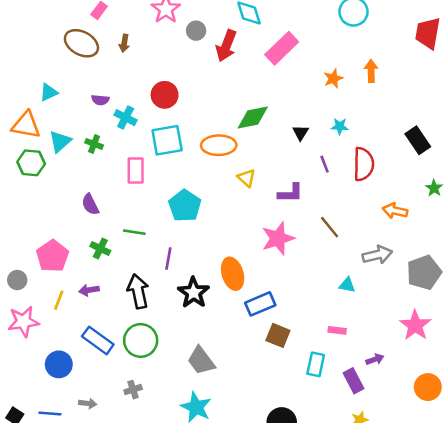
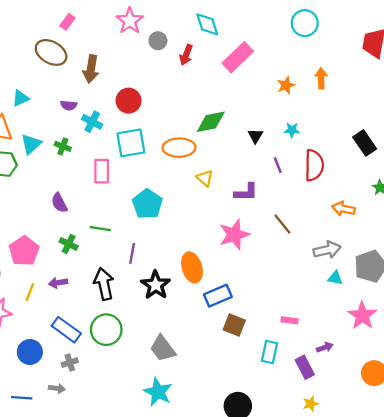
brown arrow: (124, 43) -> (91, 69), moved, size x1.6
red arrow: (226, 46) -> (186, 55), size x0.7
cyan triangle: (347, 285) -> (335, 278), moved
gray cross: (133, 390) -> (70, 363), moved

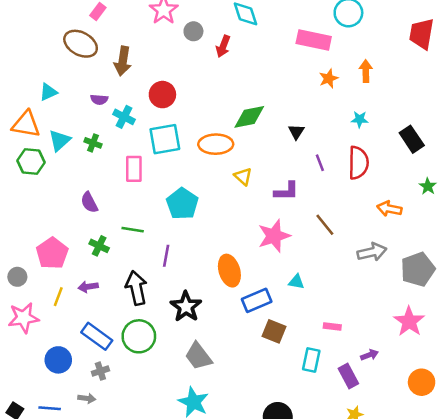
pink rectangle: (238, 57) -> (314, 40), moved, turned 56
cyan star: (292, 130) -> (360, 119), moved
cyan triangle: (335, 278) -> (296, 282), moved
black star: (156, 285) -> (186, 307), moved

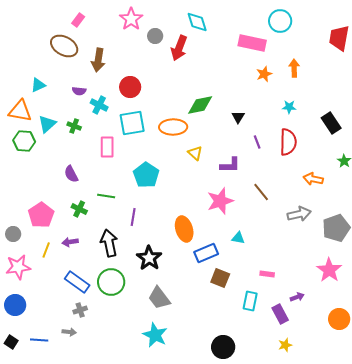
red arrow: (223, 46) -> (179, 48), size x1.4
blue circle: (58, 360) -> (15, 305), moved

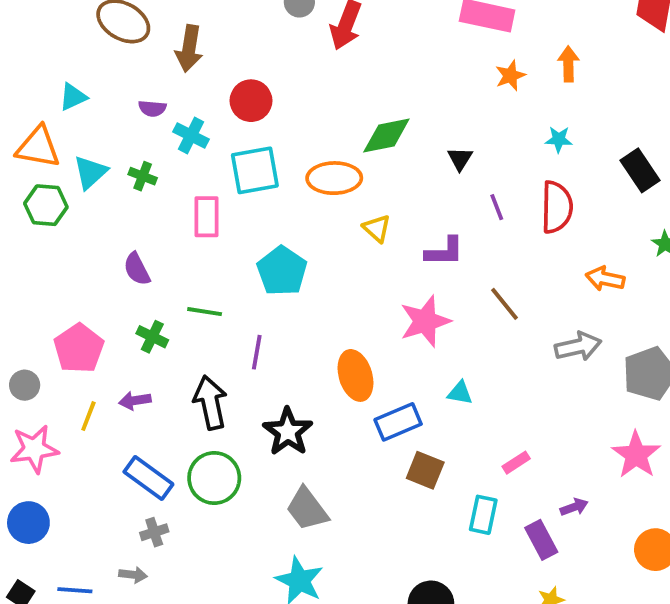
pink rectangle: (267, 274) -> (516, 463), turned -40

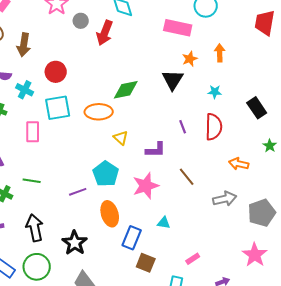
black triangle: (460, 159) -> (173, 80), moved, size x1.6
cyan pentagon: (282, 271) -> (106, 174), moved
purple line: (257, 352) -> (78, 192), moved, turned 60
blue rectangle: (398, 422) -> (132, 238), turned -45

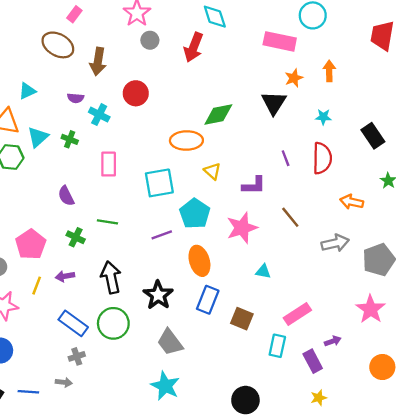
gray circle: (81, 21) -> (150, 40), moved
cyan square: (58, 108) -> (159, 183), moved
blue rectangle: (132, 238) -> (208, 300), moved
pink rectangle: (193, 259) -> (297, 314), size x1.6

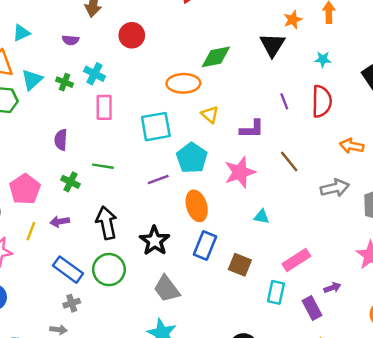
cyan cross: (99, 115) -> (95, 74), moved
purple semicircle: (66, 196) -> (61, 140), turned 30

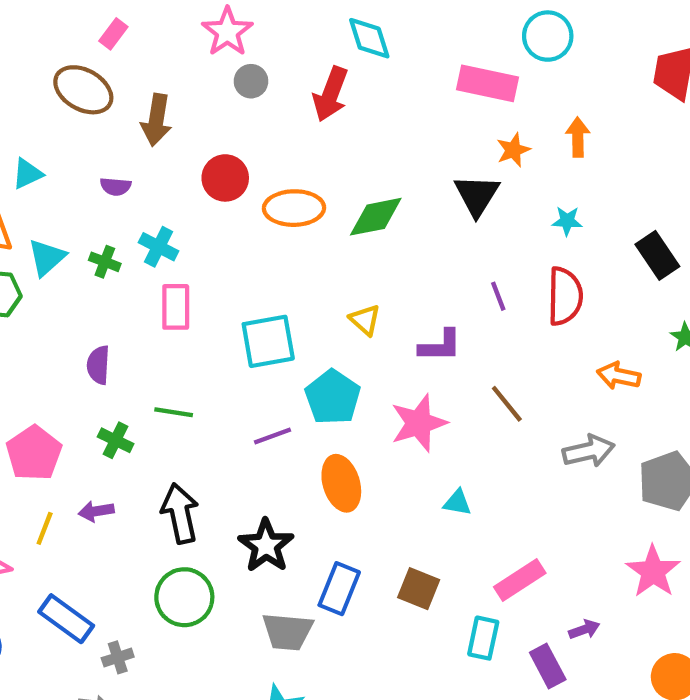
orange ellipse: (183, 83) -> (294, 208), moved
blue rectangle: (205, 246) -> (339, 589), moved
blue rectangle: (68, 270) -> (66, 619), moved
gray trapezoid: (167, 289) -> (288, 632), turned -48

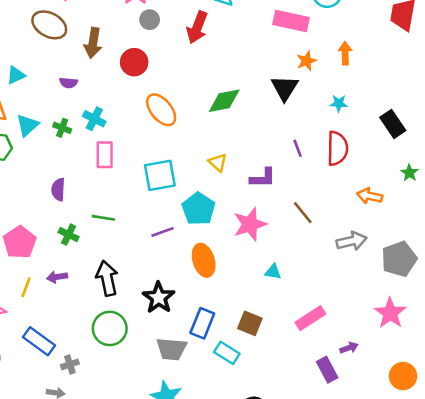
red circle: (225, 178) -> (134, 62), moved
orange ellipse: (294, 208) -> (161, 110), moved, turned 52
cyan rectangle: (483, 638) -> (227, 353), moved, turned -70

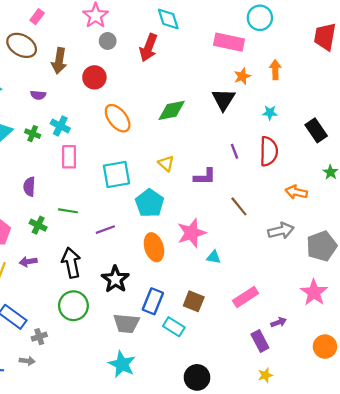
pink star: (250, 224) -> (191, 233), moved
purple line: (162, 232) -> (105, 230), moved

